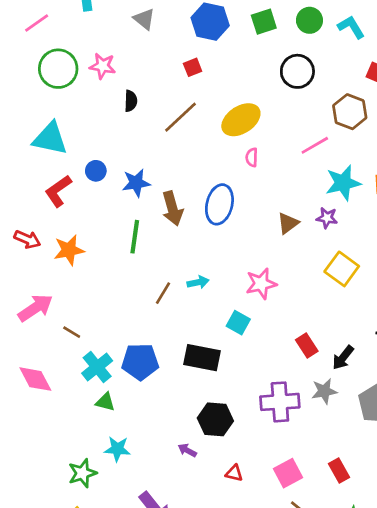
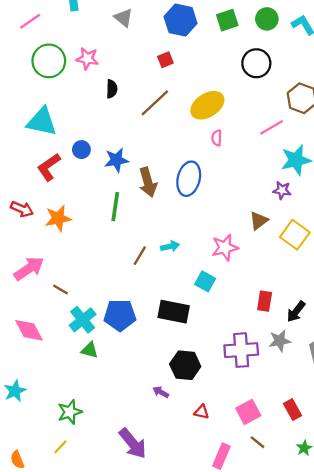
brown triangle: (288, 223) -> (259, 221), moved
red rectangle: (307, 345) -> (265, 301), turned 42
cyan star: (117, 449) -> (15, 391), moved, turned -30

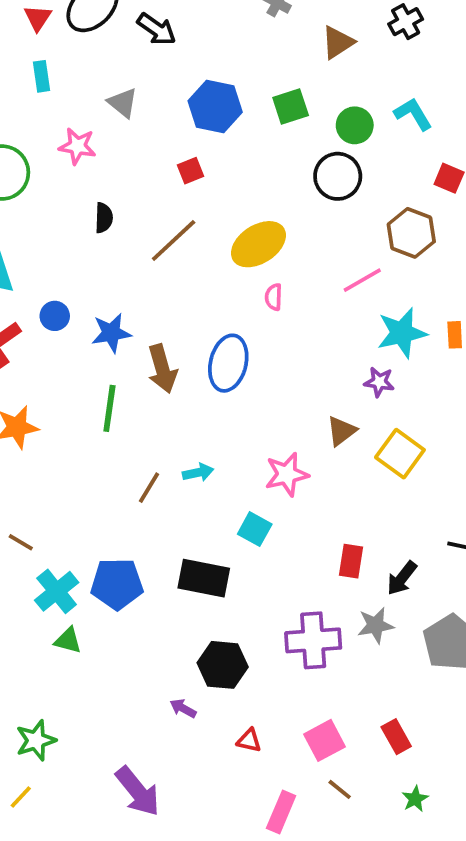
green circle: (267, 19) -> (355, 125), moved
pink star: (87, 59) -> (77, 146), moved

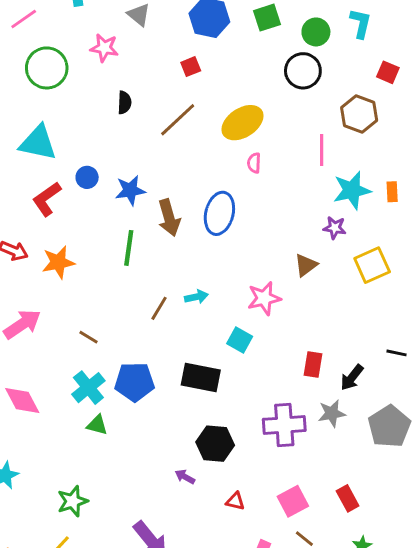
cyan L-shape: (413, 114) -> (361, 23), turned 44
pink line: (362, 280) -> (322, 150), turned -60
yellow square: (400, 454) -> (372, 265), moved, turned 30
brown line: (21, 542) -> (88, 337), moved

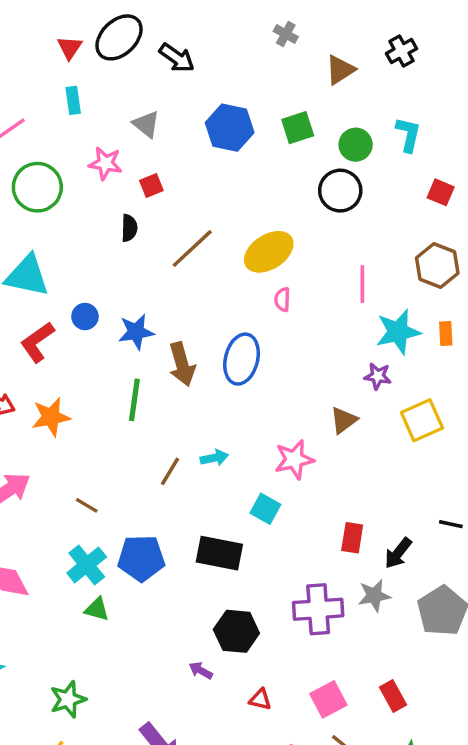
red square: (191, 67) -> (151, 185), moved
brown hexagon: (359, 114) -> (437, 265), moved

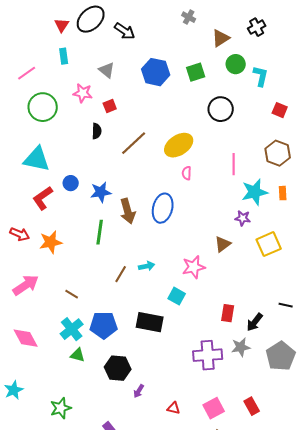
green circle: (356, 145) -> (236, 64), moved
black hexagon: (236, 631) -> (118, 368), moved
purple arrow: (201, 670) -> (139, 391), turned -88

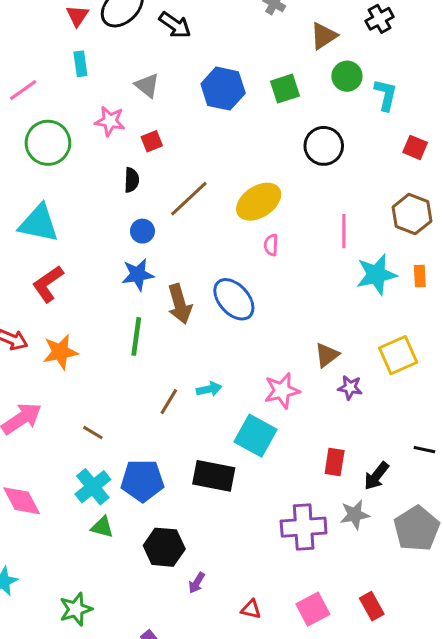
blue circle: (71, 183) -> (142, 231), moved
blue ellipse: (163, 208) -> (234, 299), turned -56
purple star: (243, 218) -> (350, 388), moved
cyan square: (177, 296) -> (256, 436), size x1.5

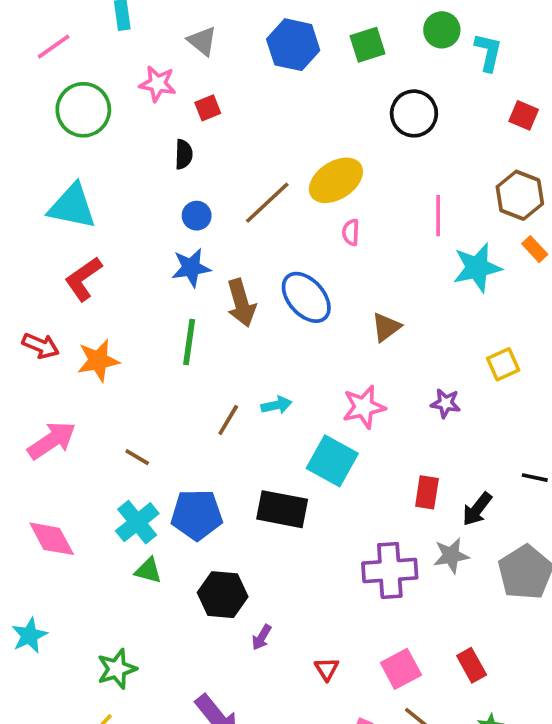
brown line: (189, 199) -> (267, 203), moved
orange rectangle: (420, 276) -> (535, 249), moved, turned -40
brown triangle: (327, 355) -> (386, 327), moved
yellow square: (398, 355) -> (503, 364), size x0.7
red triangle: (251, 609) -> (327, 669), turned 45

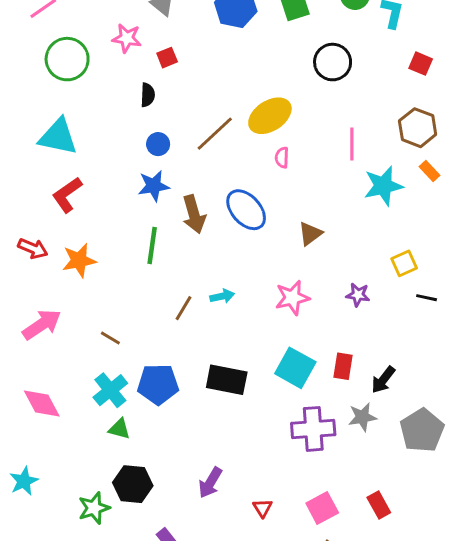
cyan square: (332, 461) -> (295, 368), moved
black line: (535, 478) -> (427, 298), moved
black hexagon: (223, 595) -> (133, 484), moved
purple arrow: (262, 637) -> (210, 483), size x1.5

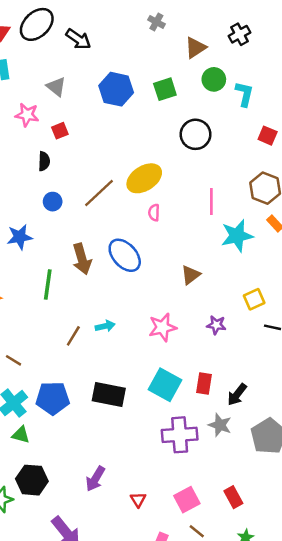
blue star: (154, 186) -> (20, 237), moved
brown triangle: (310, 234) -> (191, 275), moved
gray star: (362, 417) -> (220, 425), turned 30

